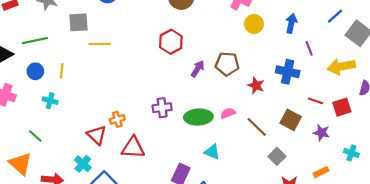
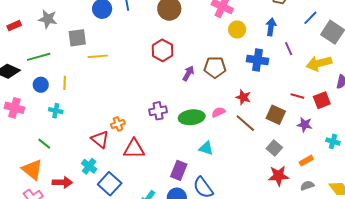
blue cross: (288, 72) -> (257, 60), moved
red star: (256, 85) -> (243, 97), moved
gray square: (277, 156) -> (274, 148), moved

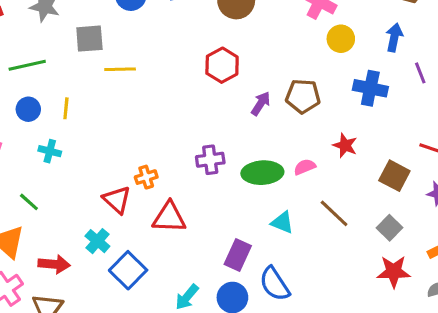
brown line: (245, 123) -> (334, 213), moved

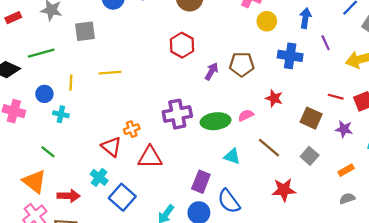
yellow line: (120, 69) -> (110, 73), moved
blue circle: (28, 109) -> (44, 94), moved
purple cross: (210, 160) -> (177, 114), size x1.4
red star: (394, 272) -> (284, 190), moved

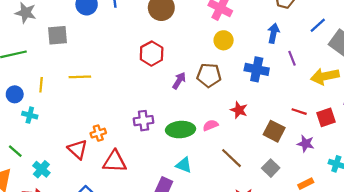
yellow circle: (267, 21) -> (224, 40), moved
purple cross: (177, 114) -> (144, 121), size x0.7
cyan triangle: (232, 156) -> (184, 165), moved
cyan cross: (99, 177) -> (41, 169), moved

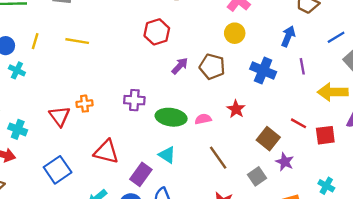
purple star: (306, 144) -> (285, 162), moved
red triangle: (115, 162) -> (106, 152), moved
cyan cross: (41, 169) -> (18, 129), turned -30

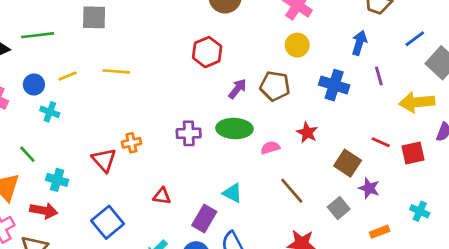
yellow line: (35, 41) -> (68, 76), turned 56
green ellipse: (171, 117) -> (234, 128), moved
red triangle: (106, 152) -> (162, 196), size x0.6

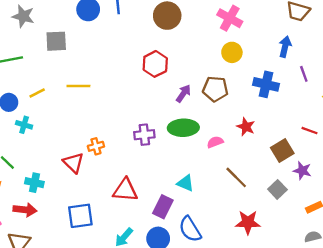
brown square: (348, 163) -> (282, 150), turned 30
red triangle: (162, 196) -> (125, 190), size x1.6
blue square: (108, 222) -> (80, 216), turned 36

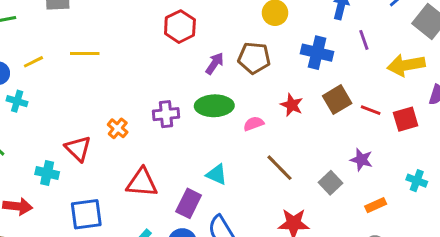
orange cross: (96, 146) -> (118, 128), moved, turned -35
brown square: (282, 150) -> (337, 100), moved
cyan cross: (34, 183) -> (47, 173), moved

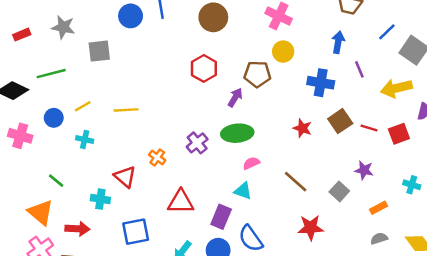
yellow line: (85, 54) -> (126, 110), moved
brown pentagon: (254, 58) -> (257, 74), moved
cyan cross: (17, 101) -> (85, 139), moved
purple cross: (166, 114) -> (197, 143), turned -30
pink semicircle: (254, 124) -> (251, 163), moved

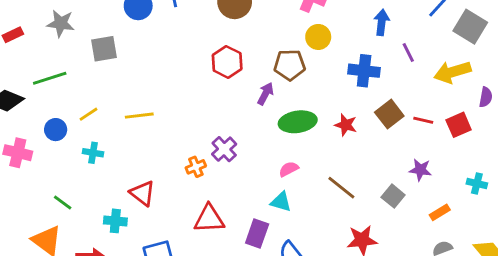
green ellipse: (237, 133) -> (298, 122), moved
orange cross: (157, 158) -> (196, 167), moved, turned 35

